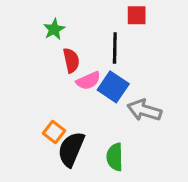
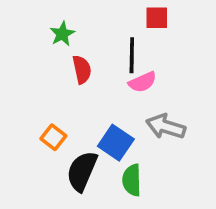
pink semicircle: (88, 81) -> (142, 82), moved
blue square: (113, 87) -> (116, 143), moved
orange square: (54, 132) -> (53, 137), moved

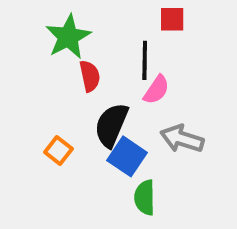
green star: (62, 34) -> (68, 37), size x1.6
pink semicircle: (142, 82) -> (156, 90), turned -32
black semicircle: (82, 171) -> (111, 125), moved

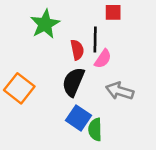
red semicircle: (90, 76) -> (77, 50), moved
orange square: (58, 151) -> (19, 88), moved, size x1.6
blue square: (127, 156) -> (78, 118), moved

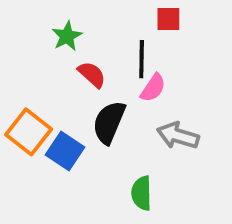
green star: (45, 24) -> (67, 36), size x0.7
red semicircle: (77, 50) -> (92, 74), moved, turned -36
blue square: (78, 118) -> (65, 151), moved

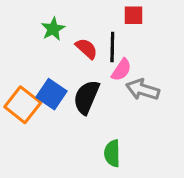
red semicircle: (92, 74) -> (86, 49), moved
gray arrow: (178, 136) -> (143, 90), moved
blue square: (65, 151) -> (52, 94), moved

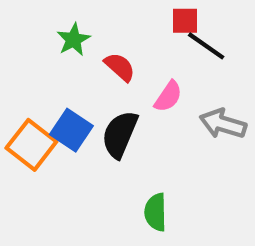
black line: (112, 47) -> (206, 46), moved, turned -56
gray arrow: (143, 90) -> (223, 124), moved

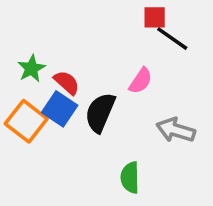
green star: (74, 40) -> (31, 68), moved
red semicircle: (120, 67) -> (67, 83), moved
gray arrow: (223, 124) -> (176, 130), moved

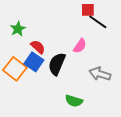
green star: (31, 68) -> (18, 29), moved
green semicircle: (130, 178) -> (74, 101), turned -72

